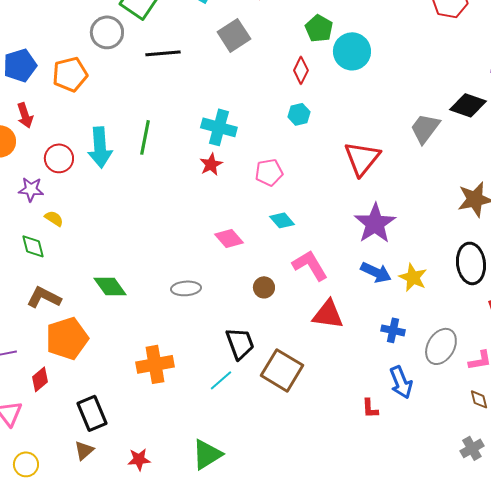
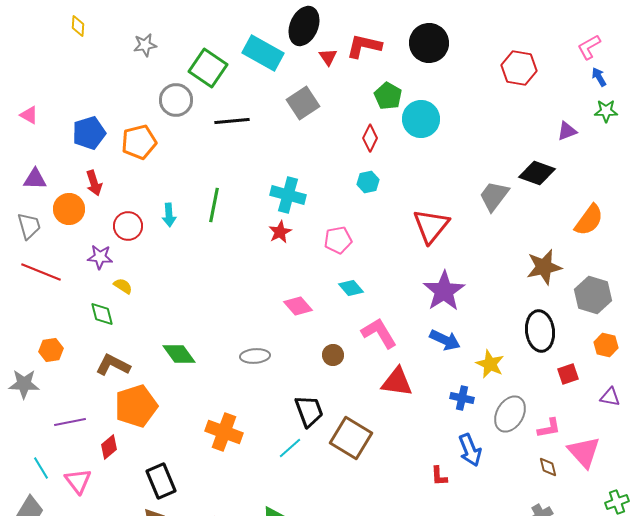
cyan arrow: (100, 147) -> (169, 215), size x0.6
yellow star: (413, 277) -> (490, 364), moved
orange cross: (155, 364) -> (224, 432), turned 30

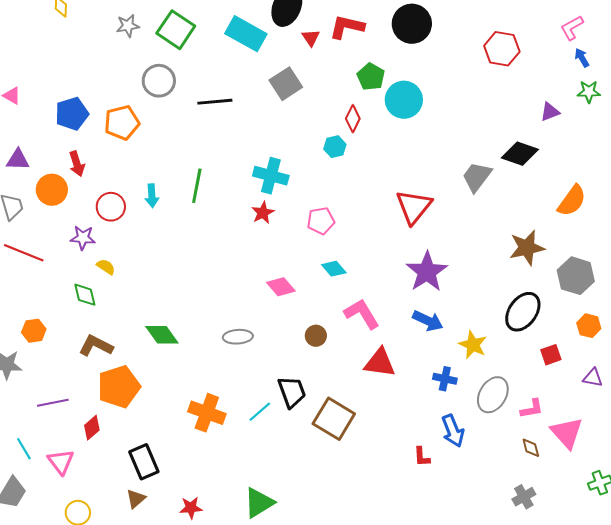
green square: (208, 68) -> (176, 30), moved
cyan hexagon: (368, 182) -> (335, 147), moved
black ellipse: (540, 331) -> (523, 312), turned 42
cyan line: (290, 448) -> (260, 412), moved

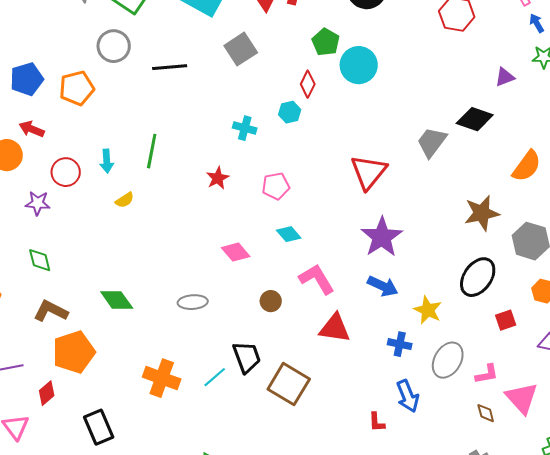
red arrow: (77, 164) -> (32, 129), turned 130
cyan cross: (271, 176) -> (245, 128), moved, size x0.7
yellow semicircle: (106, 267) -> (125, 200), moved, turned 114

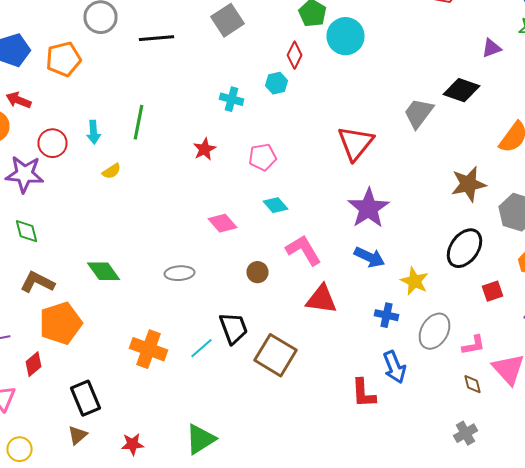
purple star: (38, 203) -> (24, 174), size x1.5
red L-shape: (377, 422) -> (364, 393), size x1.5

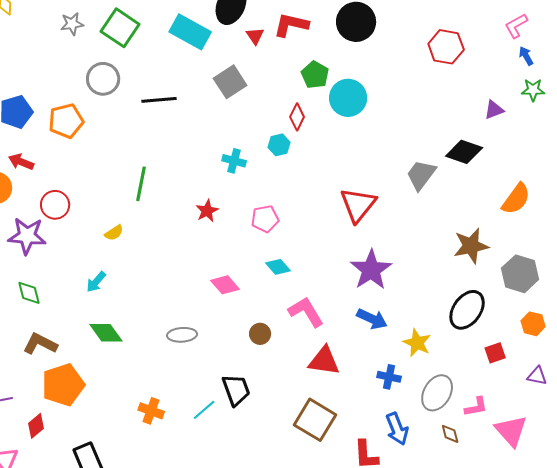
cyan arrow: (94, 132) -> (96, 282), moved, turned 45
orange cross: (148, 349) -> (151, 411), size x0.7
brown square: (276, 355) -> (315, 420), moved
brown diamond: (472, 384) -> (450, 434), moved

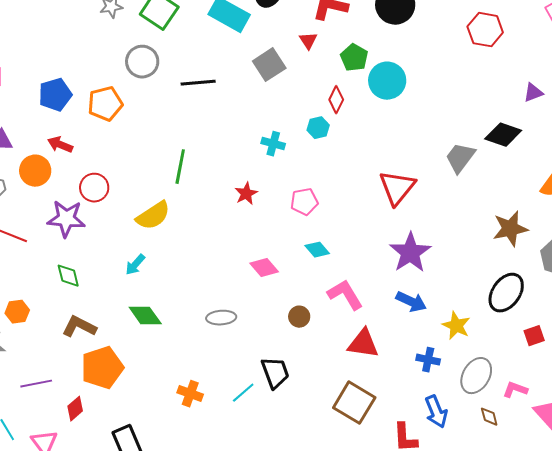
red triangle: (255, 36) -> (308, 41), moved
yellow semicircle: (114, 233) -> (153, 216), size x1.8
pink L-shape: (476, 407) -> (515, 390), turned -150

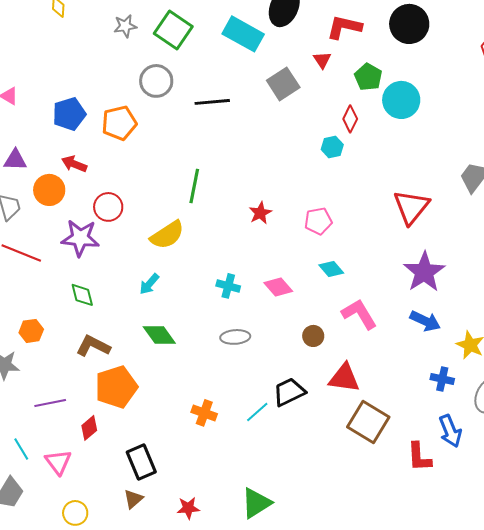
cyan cross: (273, 144) -> (228, 286), moved
red triangle: (363, 344) -> (344, 378), moved
black trapezoid: (275, 373) -> (289, 392), turned -96

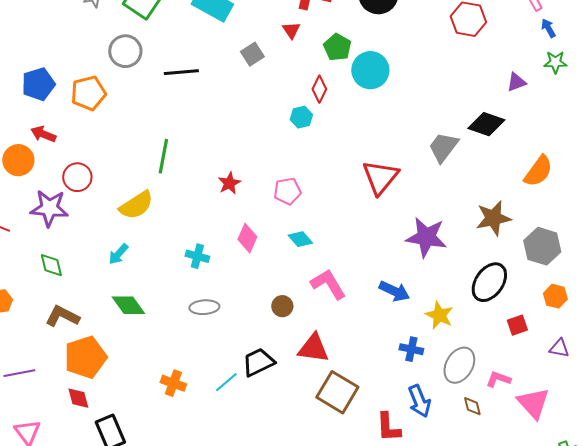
gray square: (283, 84) -> (252, 54), size x0.7
purple star: (424, 272) -> (426, 237), moved, turned -30
pink diamond: (278, 287) -> (247, 238), moved, turned 64
red diamond: (89, 428) -> (78, 398), moved, turned -65

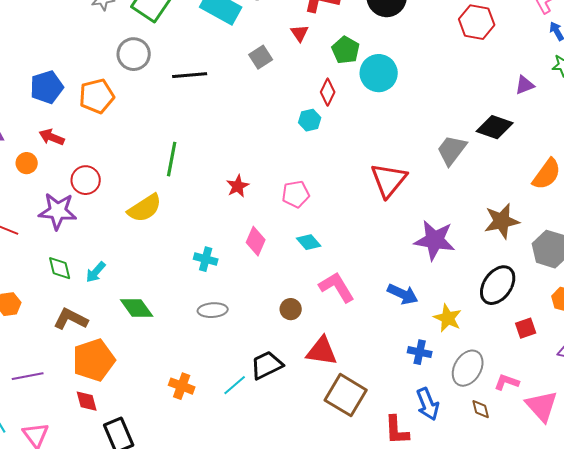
orange circle: (18, 160) -> (27, 163), size x0.7
cyan arrow: (118, 254) -> (96, 272), moved

